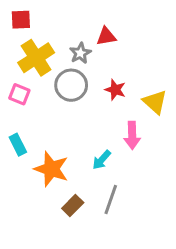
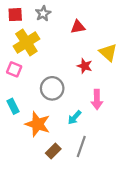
gray star: (80, 53) -> (43, 13), moved
gray circle: (71, 85) -> (52, 88), moved
yellow triangle: (155, 102) -> (108, 53), moved

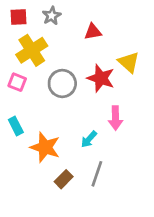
red star: (85, 66) -> (101, 78), size x1.5
gray circle: (52, 88) -> (62, 83), moved

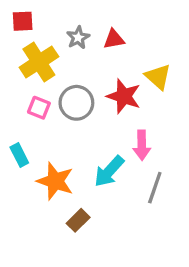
gray star: (52, 16) -> (78, 38), moved
pink square: (17, 82) -> (39, 108), moved
cyan arrow: (89, 139) -> (109, 171), size x1.5
gray line: (97, 174) -> (155, 188), moved

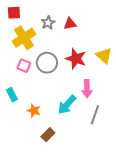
yellow triangle: (158, 77) -> (104, 56), moved
orange star: (55, 181) -> (34, 111), size x0.6

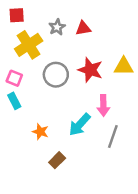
yellow triangle: (104, 56) -> (124, 66), turned -42
pink square: (24, 66) -> (14, 78), moved
cyan rectangle: (12, 95) -> (14, 101), moved

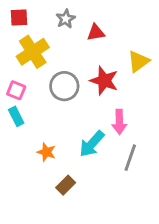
gray star: (57, 27) -> (66, 19), moved
yellow triangle: (124, 66) -> (139, 61), moved, turned -36

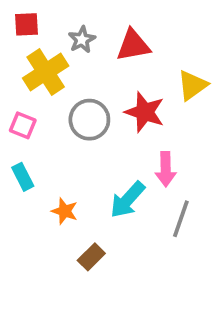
gray star: (66, 19) -> (82, 40), moved
red triangle: (96, 33) -> (133, 45), size x1.4
cyan rectangle: (16, 116) -> (23, 177), moved

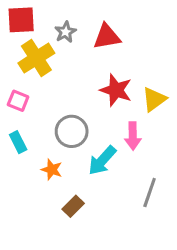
red square: (27, 24) -> (21, 20), size x1.4
yellow triangle: (192, 85) -> (154, 99), moved
gray circle: (89, 120) -> (72, 131), moved
gray line: (181, 219) -> (150, 193), moved

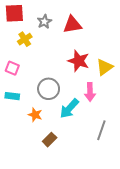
yellow cross: (36, 58) -> (25, 39), size x0.6
cyan rectangle: (18, 142) -> (12, 96), turned -56

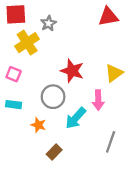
red triangle: (72, 25) -> (108, 17), moved
yellow cross: (25, 39) -> (27, 43), size x1.5
red star: (79, 61) -> (72, 71), moved

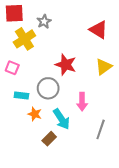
red triangle: (108, 17) -> (99, 30), moved, turned 42
pink arrow: (98, 100) -> (82, 102), moved
cyan rectangle: (14, 105) -> (21, 95), moved
cyan arrow: (76, 118) -> (61, 119), moved, turned -75

